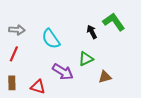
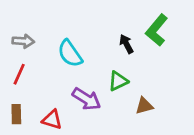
green L-shape: (114, 22) -> (157, 30), turned -105

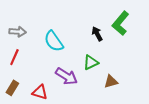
brown rectangle: (16, 114) -> (12, 88), turned 32

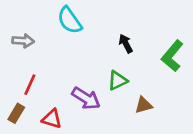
green L-shape: (120, 23) -> (172, 56), moved
cyan semicircle: (54, 41) -> (70, 20), moved
red line: (14, 57) -> (30, 85), moved

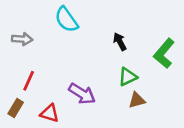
green triangle: (118, 80) -> (128, 77), moved

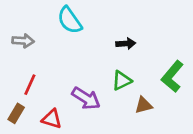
black arrow: (120, 42) -> (126, 44), turned 114
green L-shape: (164, 53) -> (172, 76), moved
green triangle: (128, 77) -> (122, 81), moved

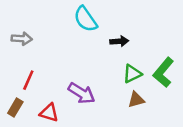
cyan semicircle: (70, 20) -> (85, 19), moved
green triangle: (122, 81) -> (132, 74), moved

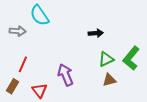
cyan semicircle: (85, 19) -> (40, 15), moved
purple arrow: (82, 93) -> (66, 75), turned -145
red triangle: (49, 113) -> (40, 90), turned 35

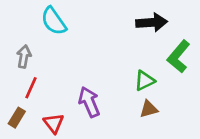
gray arrow: (18, 31) -> (24, 57), moved, turned -84
black arrow: (96, 33) -> (152, 22), moved, size x1.5
green L-shape: (131, 58) -> (179, 57), moved

